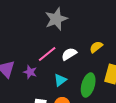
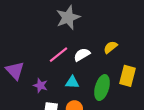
purple star: (30, 72) -> (40, 85), moved
cyan triangle: (60, 80) -> (72, 82), turned 40

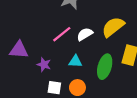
yellow semicircle: (110, 47) -> (113, 27), size x1.6
purple triangle: (15, 71) -> (19, 50), turned -42

